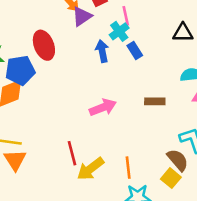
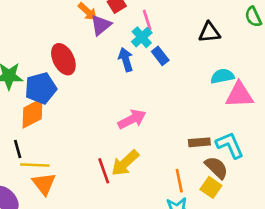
brown rectangle: (155, 101) -> (199, 142), moved
orange line: (128, 168) -> (179, 181), moved
yellow arrow: (90, 169) -> (125, 163), moved

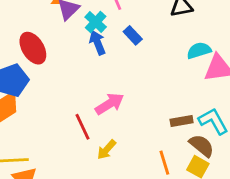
cyan cross: (142, 37) -> (96, 22), moved
yellow arrow: (125, 163) -> (107, 150), size x0.7
red line: (104, 171) -> (82, 127), moved

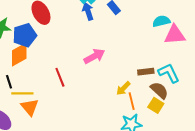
red line: (82, 127) -> (60, 77), moved
yellow arrow: (107, 150) -> (123, 88), moved

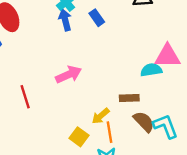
cyan semicircle: (161, 21) -> (151, 70), moved
cyan L-shape: (169, 73) -> (165, 126), moved
yellow square: (156, 105) -> (79, 137), moved

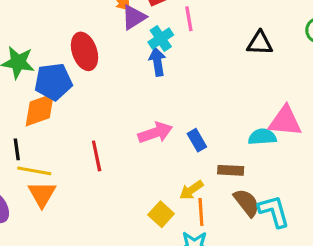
blue rectangle: (97, 18) -> (197, 140), moved

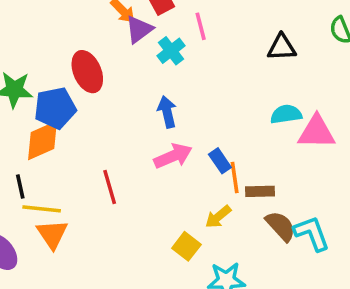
blue arrow: (157, 62) -> (167, 112), moved
cyan semicircle: (262, 137) -> (286, 114), moved
orange line: (201, 212) -> (235, 178), moved

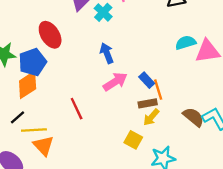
black line: (20, 186) -> (18, 117), turned 70
brown rectangle: (260, 191) -> (148, 103), moved

